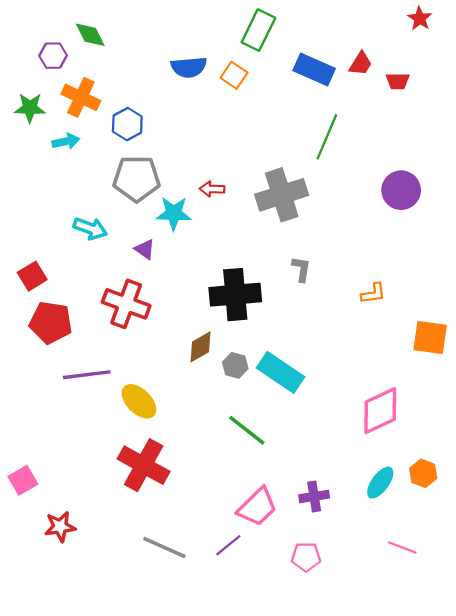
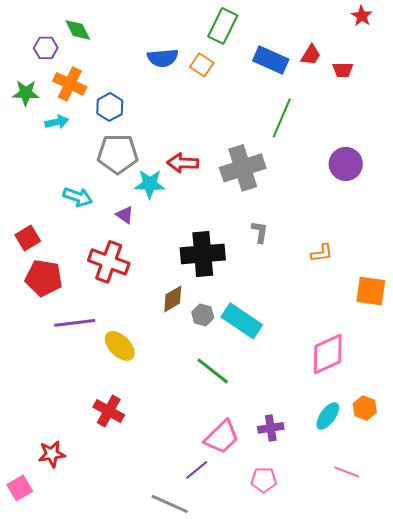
red arrow: (212, 189) -> (183, 163), size x1.4
red cross: (144, 465) -> (109, 411), moved, size x0.7
pink square: (23, 480) -> (20, 488), moved
gray line: (164, 548) -> (170, 504), moved

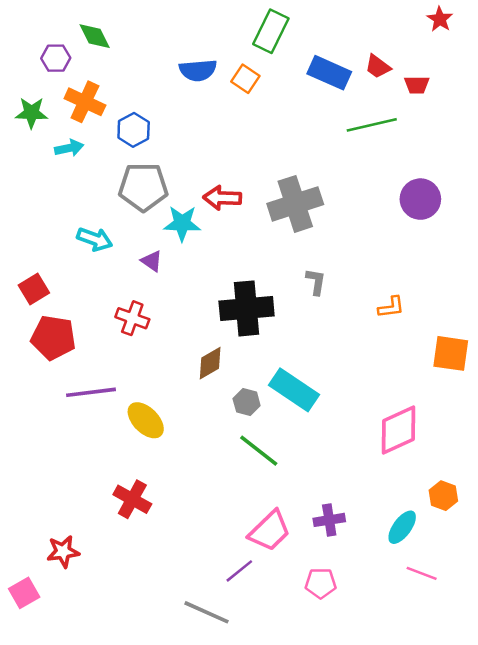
red trapezoid: (311, 55) -> (378, 67), turned 95
green line: (282, 118) -> (372, 125), moved, turned 54
red cross: (109, 262) -> (132, 318), size x0.7
gray hexagon: (203, 315) -> (247, 402), moved
cyan ellipse: (328, 416) -> (402, 527), moved

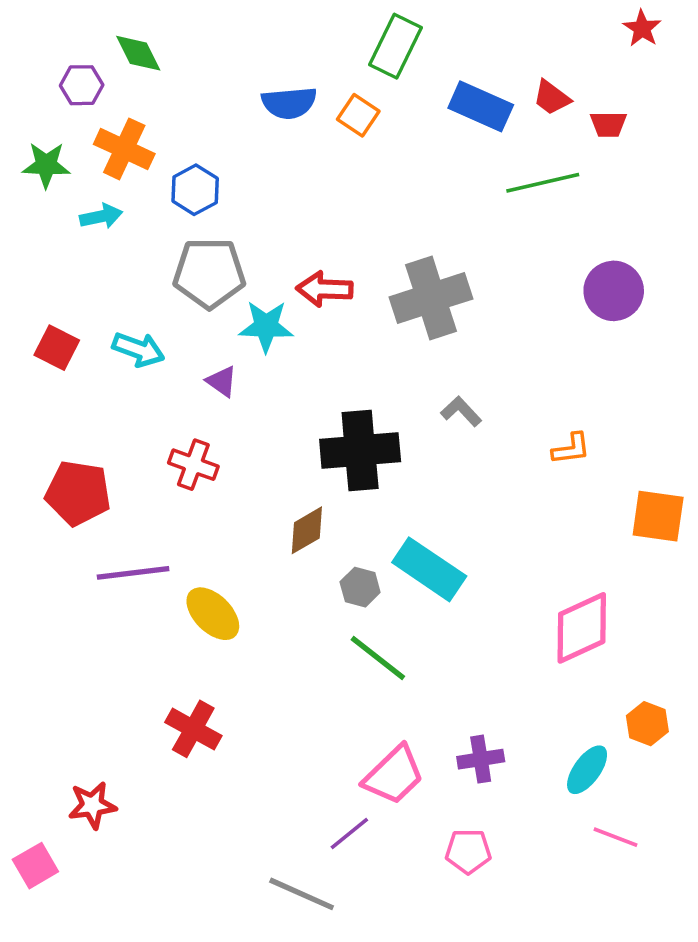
gray L-shape: (316, 282) -> (461, 411), turned -52
red square: (34, 289) -> (57, 348), moved, turned -32

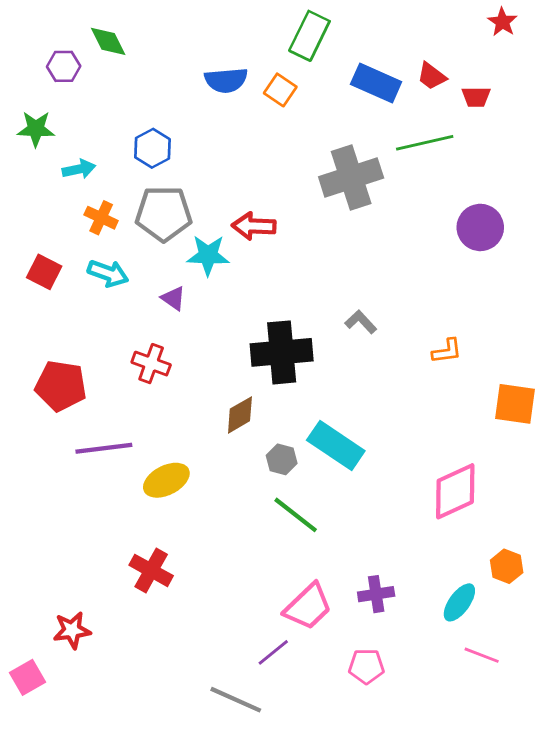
orange cross: (124, 149) -> (101, 218), moved, size x0.7
gray cross: (431, 298) -> (351, 177), moved
yellow ellipse: (213, 614) -> (166, 480), turned -72

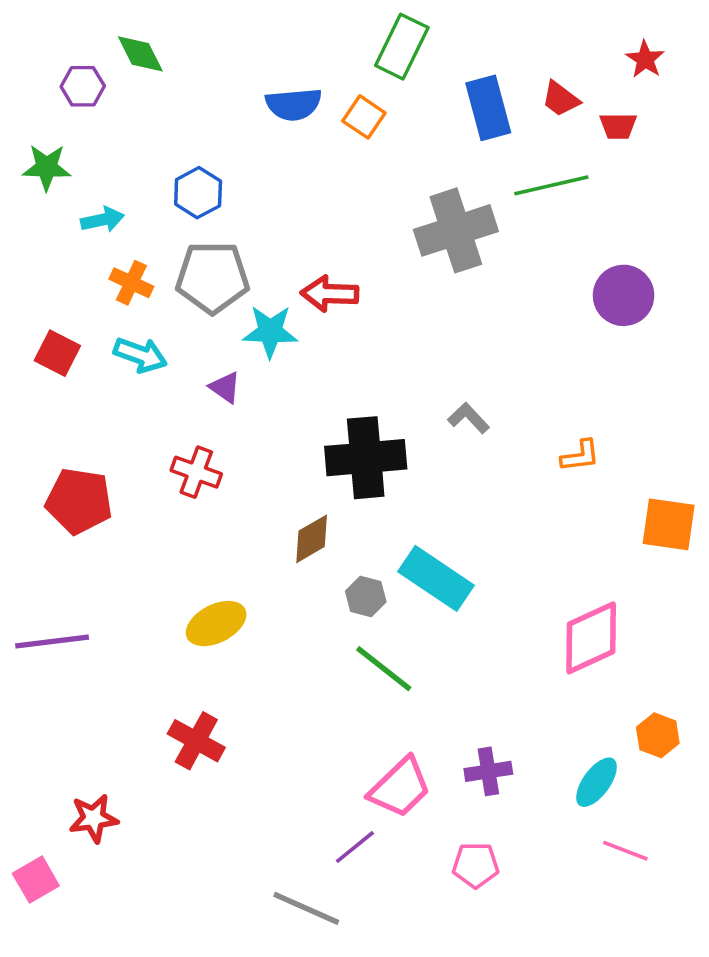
red star: (502, 22) -> (645, 59), moved
blue rectangle: (376, 83) -> (488, 108), turned 51
purple line: (104, 448) -> (52, 642), moved

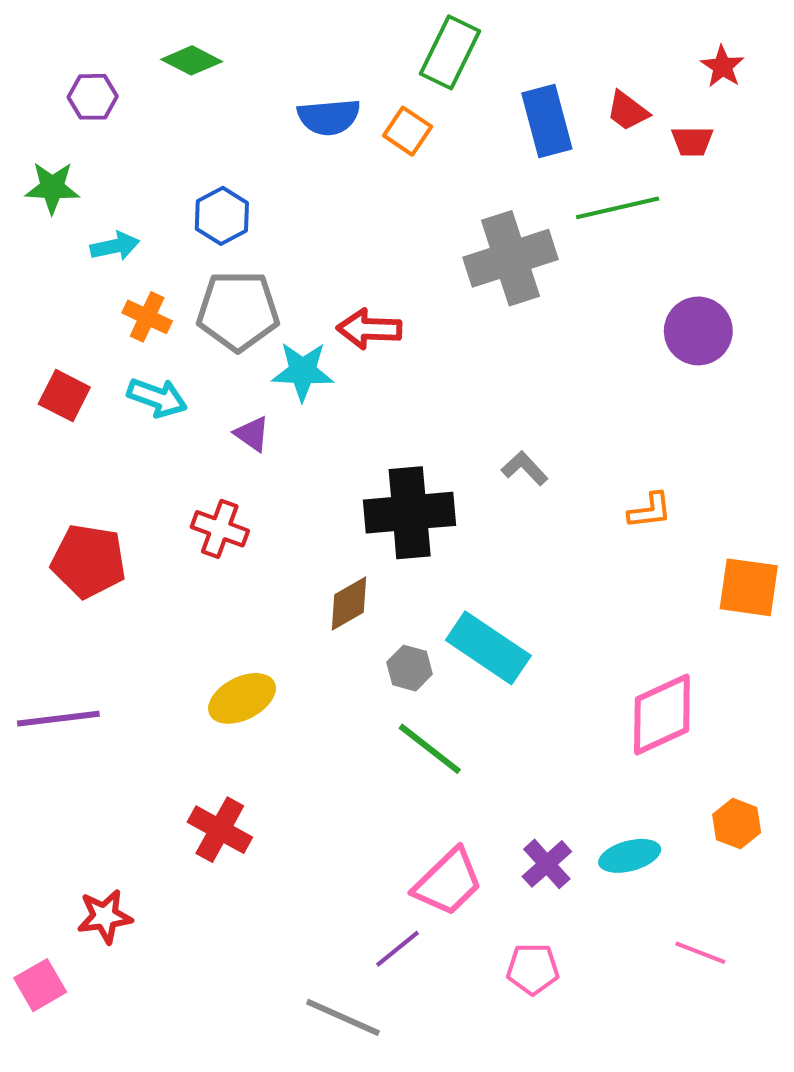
green diamond: (140, 54) -> (192, 60), moved, turned -36
purple cross: (488, 771) -> (547, 864), turned -33
cyan ellipse: (597, 782) -> (630, 856), moved, turned 39

